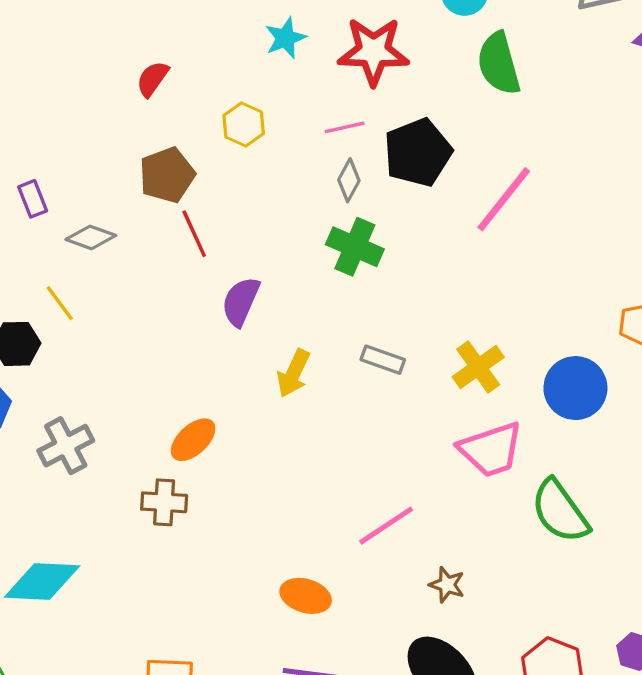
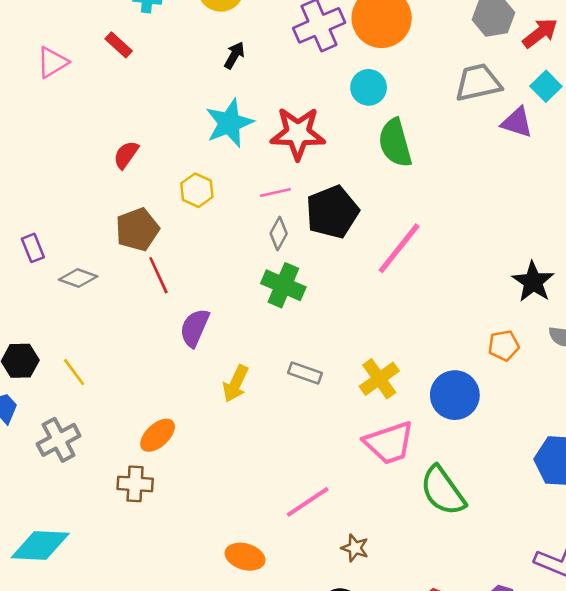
cyan star: (285, 38) -> (229, 123), size x1.5
yellow line: (60, 303) -> (74, 372), moved

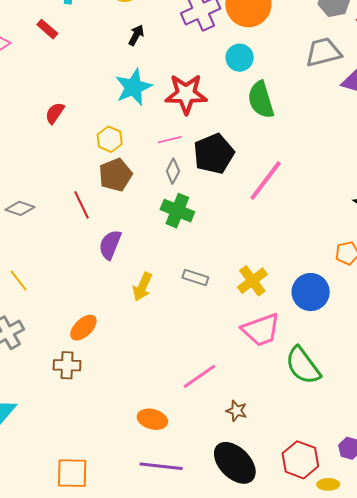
brown pentagon: (137, 229) -> (115, 175), moved

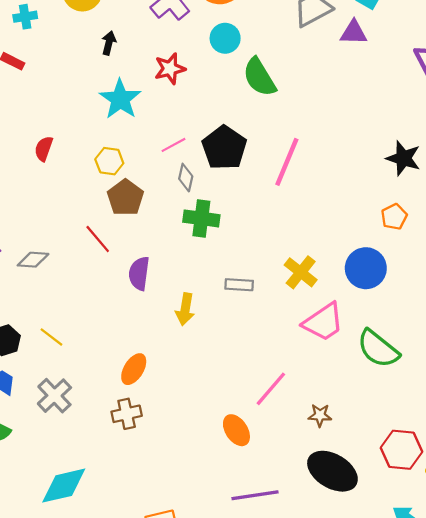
red star: (186, 94) -> (170, 69), moved, size x0.7
orange ellipse: (152, 419) -> (236, 430), moved, turned 56

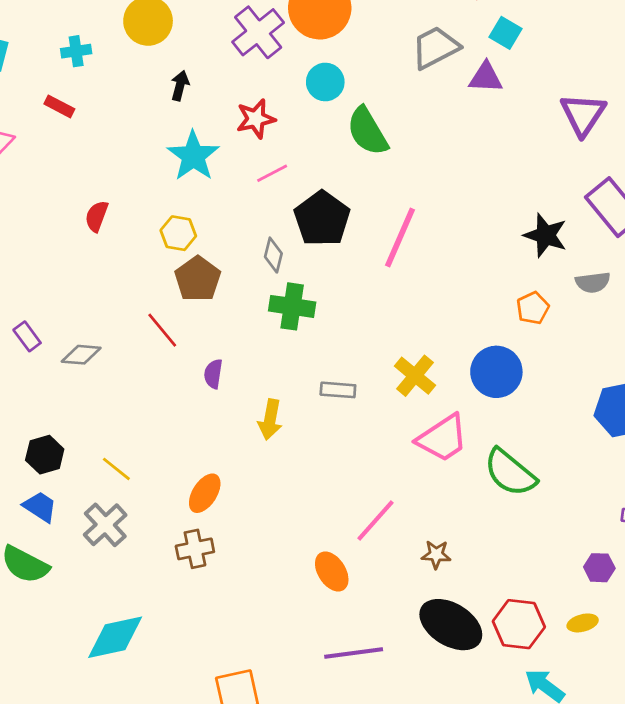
pink line: (174, 145) -> (272, 173), moved
purple semicircle: (139, 273) -> (213, 374), size x0.7
yellow line: (51, 337) -> (116, 469), moved
red hexagon: (401, 450) -> (519, 624), moved

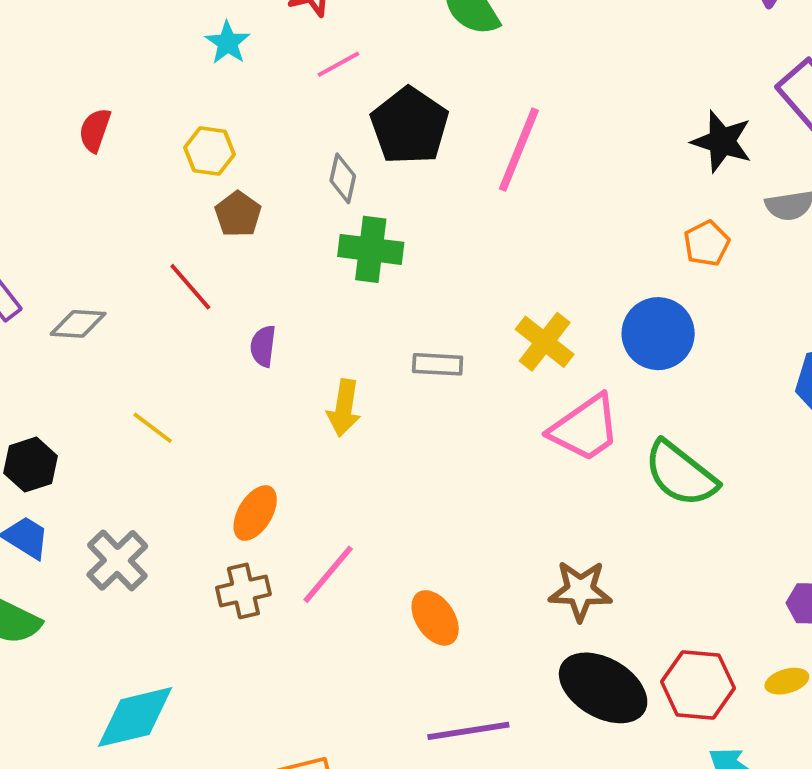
cyan star: (193, 156) -> (228, 43), size x0.6
brown pentagon: (198, 279) -> (238, 214), size x0.7
yellow line: (116, 469) -> (153, 428), moved
pink line: (376, 521) -> (328, 574), moved
brown star: (436, 555) -> (580, 591), size x1.5

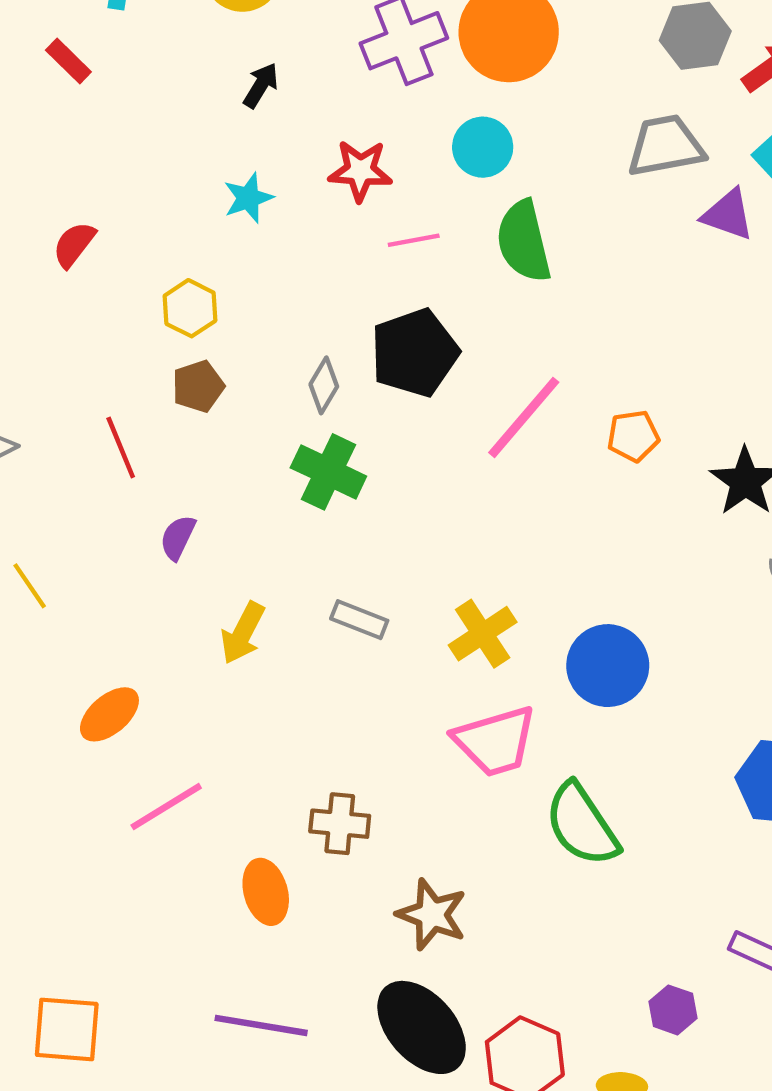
pink line: (338, 64) -> (414, 240), moved
orange pentagon: (707, 243) -> (633, 436), moved
brown cross: (243, 591) -> (340, 824), moved

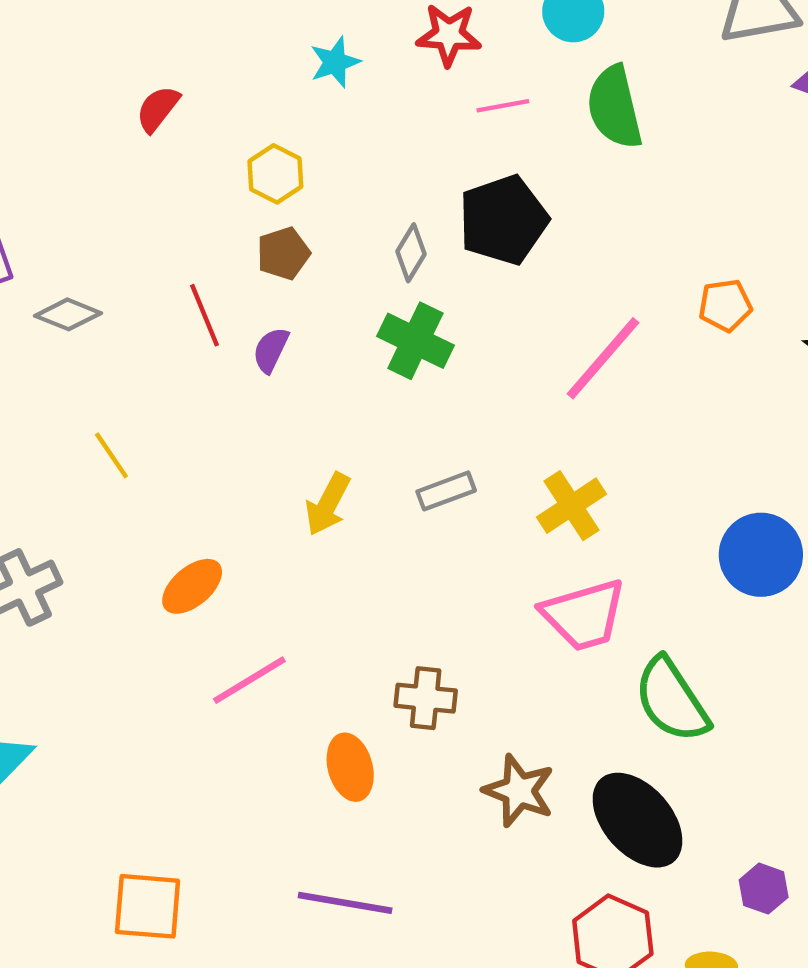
pink line: (524, 417) -> (603, 358), moved
purple semicircle: (178, 537) -> (271, 350), moved
gray rectangle: (359, 620) -> (446, 491), turned -42
blue circle: (608, 666) -> (761, 555), moved
black ellipse: (422, 1027) -> (637, 820), moved

